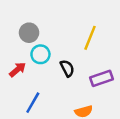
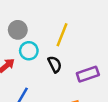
yellow line: (90, 38) -> (62, 35), moved

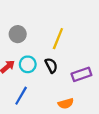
cyan circle: (29, 51) -> (28, 64), moved

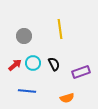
yellow line: (58, 39) -> (60, 29), moved, turned -30
blue line: (21, 96) -> (27, 91), turned 66

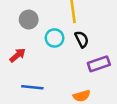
cyan circle: (33, 63) -> (55, 38), moved
black semicircle: (54, 64) -> (82, 39), moved

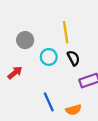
blue line: (32, 87) -> (49, 102), moved, turned 60

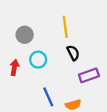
cyan circle: (49, 57) -> (38, 60), moved
red arrow: (15, 73) -> (14, 67), turned -40

